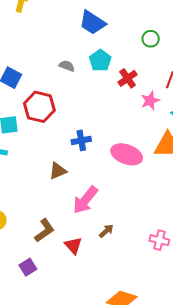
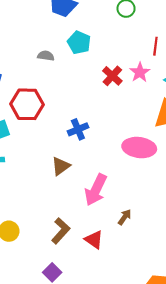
red cross: (128, 78) -> (112, 76), moved
pink ellipse: (127, 154) -> (139, 148), moved

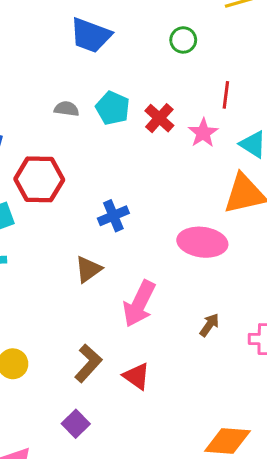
cyan pentagon: (79, 43) -> (113, 108), moved
red cross: (112, 76) -> (159, 118), moved
brown arrow: (125, 217) -> (209, 325), moved

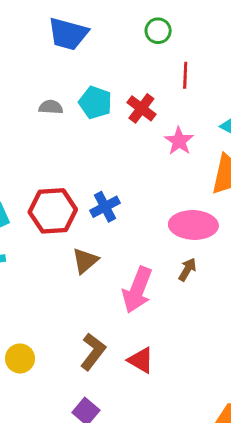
red line: (226, 95) -> (185, 75), moved
pink star: (203, 133) -> (179, 141), moved
red hexagon: (39, 179) -> (53, 211), moved
brown arrow: (209, 325) -> (187, 270), moved

